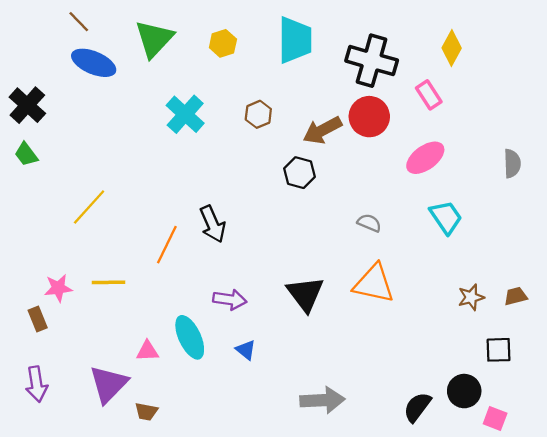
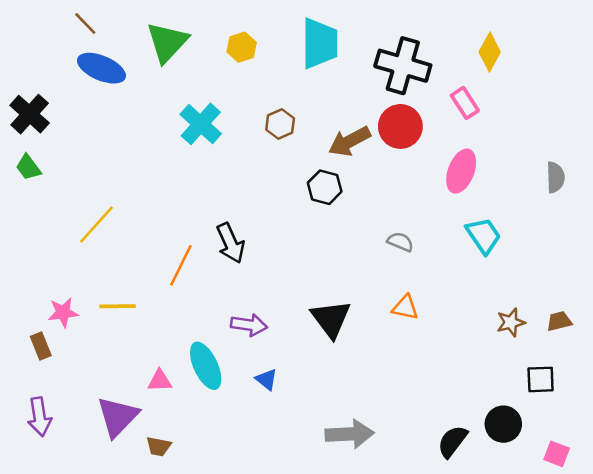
pink ellipse: (425, 158) -> (461, 171), turned -33
orange triangle: (374, 284) -> (405, 308), size x0.6
pink square: (495, 418) -> (557, 454), moved

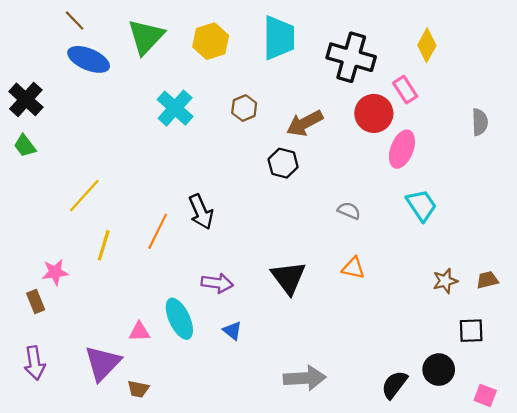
yellow hexagon: (242, 47) -> (211, 41), size x1.4
red circle: (400, 126) -> (374, 113), moved
gray semicircle: (555, 177) -> (480, 122), moved
yellow line: (118, 306) -> (104, 245), moved, turned -72

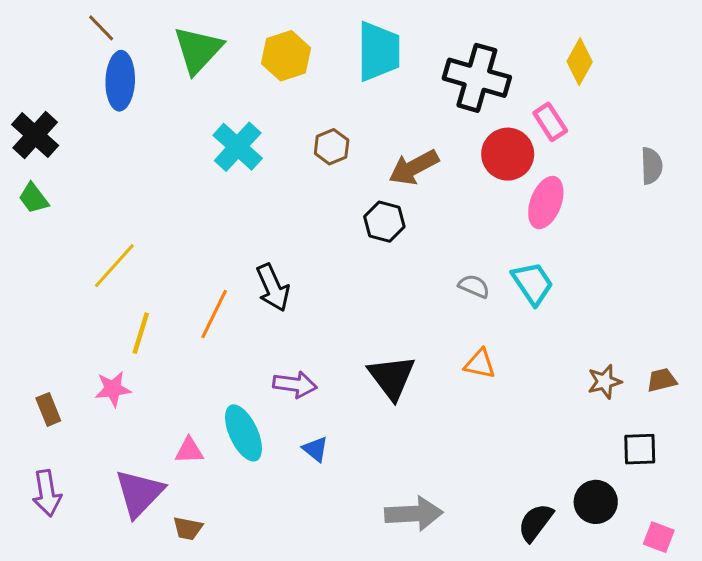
blue ellipse: (89, 59) -> (120, 81), turned 69
cyan trapezoid: (421, 205) -> (533, 283), moved
pink star: (55, 272) -> (113, 389), moved

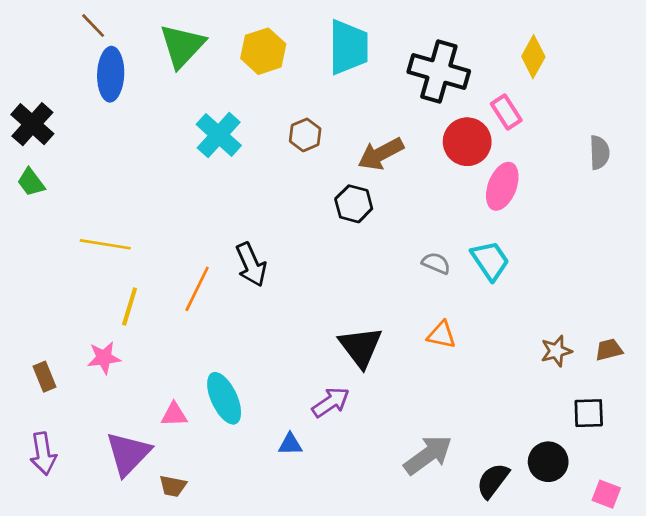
yellow line: (114, 266) -> (105, 244), turned 57
purple arrow: (295, 385) -> (331, 402), moved, turned -42
blue triangle: (315, 449) -> (290, 444), moved, turned -40
gray arrow: (414, 514) -> (428, 455), moved, turned -33

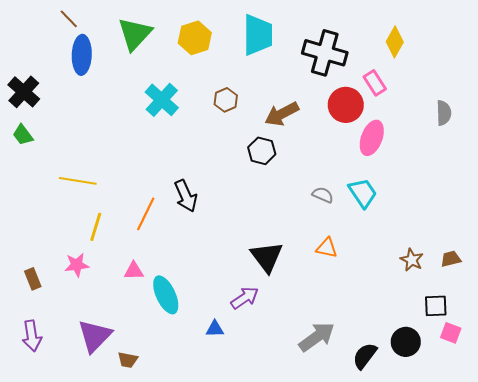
brown star: (556, 351) -> (412, 260), turned -30
pink triangle: (174, 414) -> (134, 271), moved
pink square: (606, 494) -> (451, 333), moved

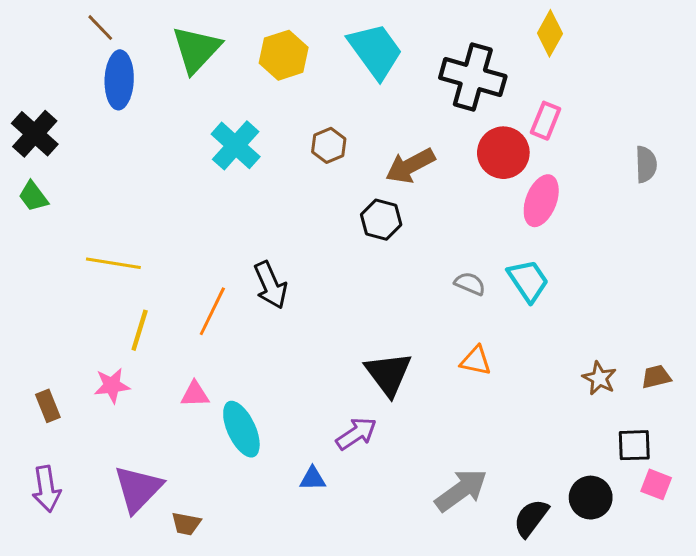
cyan trapezoid: (258, 35) -> (375, 51), turned -36
yellow diamond: (395, 42) -> (550, 33), moved
pink rectangle: (375, 83) -> (546, 121), turned 55

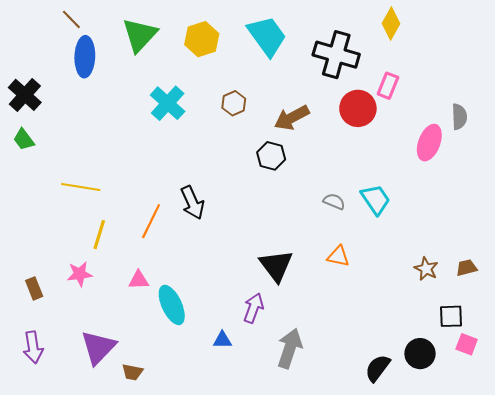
pink ellipse: (541, 201) -> (429, 143), moved
purple arrow: (356, 434) -> (253, 308), turned -36
gray arrow: (461, 490) -> (290, 348), moved, turned -36

